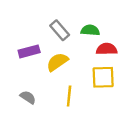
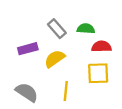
gray semicircle: (28, 97) -> (27, 92), size x1.5

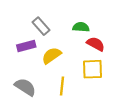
gray rectangle: (57, 29) -> (41, 26), moved
red semicircle: (101, 46) -> (96, 44), turned 30

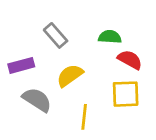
purple rectangle: (26, 46) -> (21, 65), moved
gray semicircle: (25, 87) -> (37, 100), moved

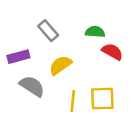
yellow square: (126, 94) -> (102, 99), moved

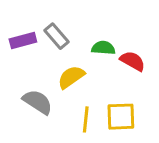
green semicircle: (95, 32) -> (103, 48), moved
purple rectangle: (18, 57) -> (23, 41), moved

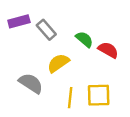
purple rectangle: (23, 41) -> (19, 21), moved
green semicircle: (103, 48) -> (84, 39), turned 36

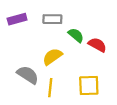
gray rectangle: (46, 30) -> (52, 19), moved, turned -48
yellow line: (70, 98) -> (50, 88), moved

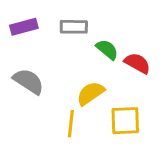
yellow semicircle: (52, 57) -> (91, 93), moved
gray semicircle: (28, 75) -> (28, 81), moved

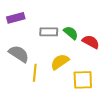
gray rectangle: (74, 27) -> (49, 32), moved
yellow line: (71, 124) -> (35, 73), moved

